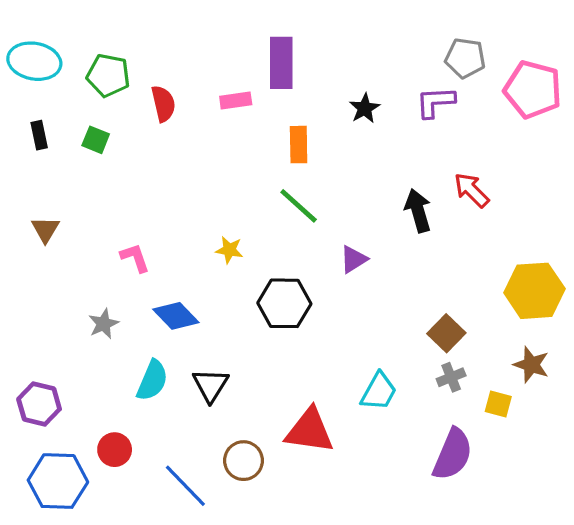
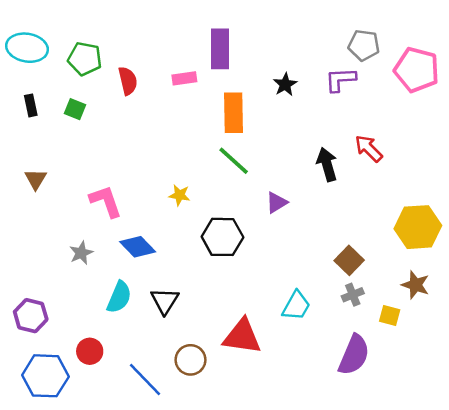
orange rectangle: (299, 145) -> (234, 113), size x1.4
pink L-shape: (135, 258) -> (106, 201), size x1.4

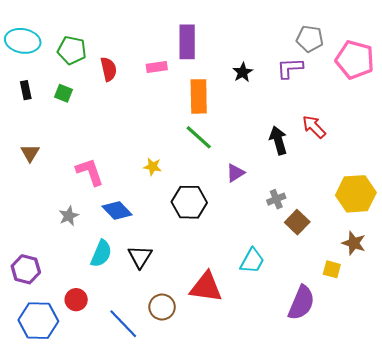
gray cross: (353, 295) -> (276, 199), moved

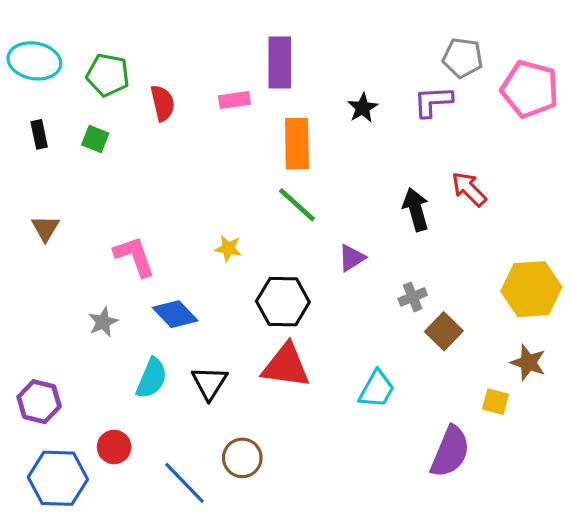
red triangle: (206, 287) -> (286, 366), moved

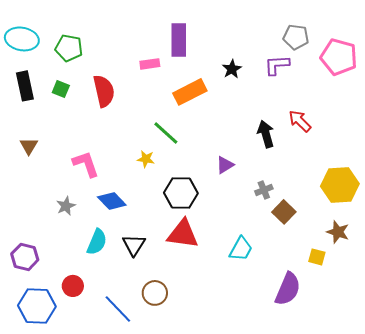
red semicircle: (163, 103) -> (104, 91), moved, size x1.4
black rectangle: (39, 134) -> (25, 86), size x1.6
orange rectangle: (297, 144) -> (190, 92), turned 64
green line: (297, 205) -> (166, 133), moved

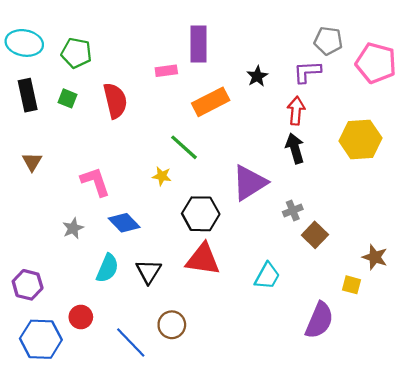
red arrow: (300, 121) -> (296, 111), moved, turned 50
purple triangle: (225, 165) -> (249, 183), size x1.8
yellow hexagon: (340, 185) -> (360, 139), moved

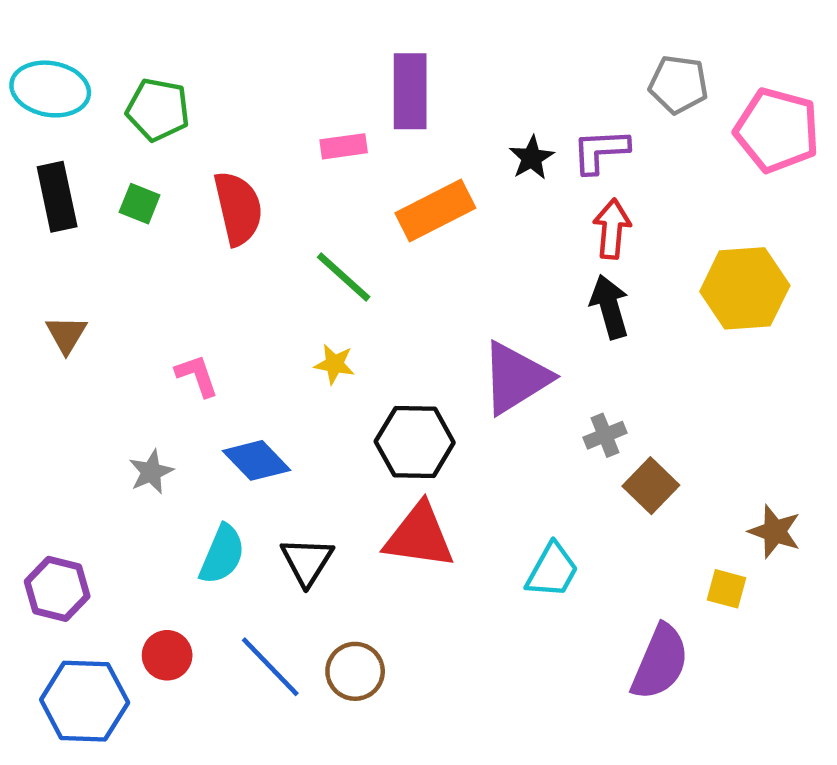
purple L-shape: (307, 72) -> (600, 151), moved
green line: (184, 147) -> (344, 277), moved
pink L-shape: (95, 182) -> (197, 376), size x0.7
blue line: (131, 343) -> (270, 667), moved

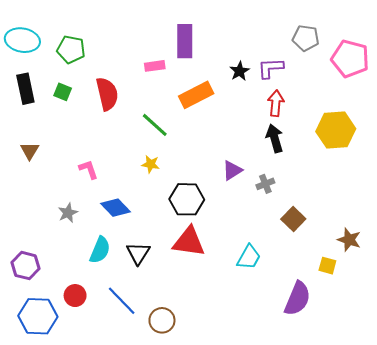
purple triangle: (516, 378) -> (232, 170), size x0.6
gray cross: (605, 435) -> (265, 184), moved
brown circle: (355, 671) -> (162, 320), moved

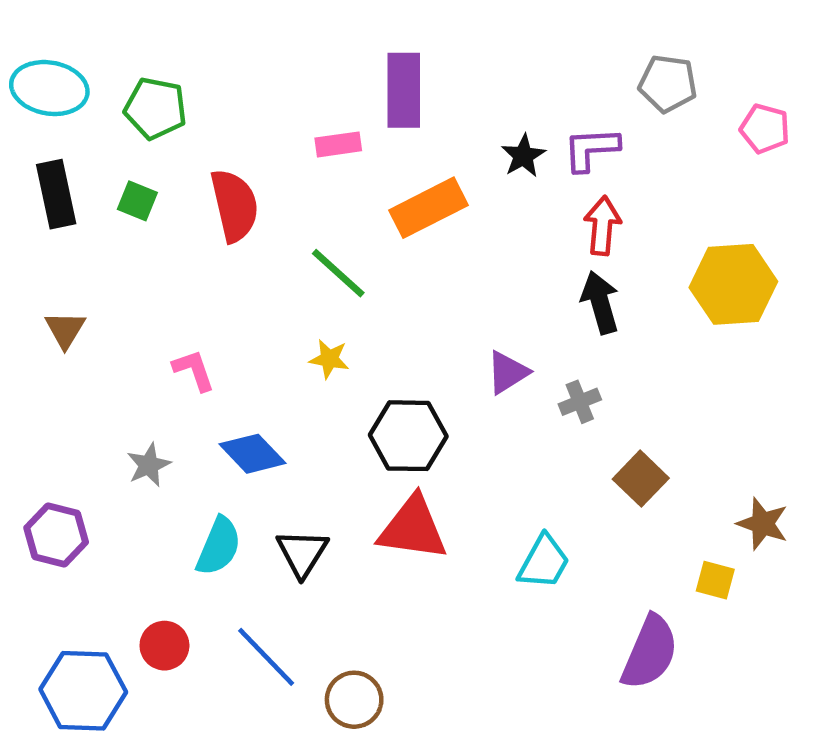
pink pentagon: (350, 59) -> (765, 129), size x0.6
purple hexagon: (25, 266) -> (56, 535), moved

